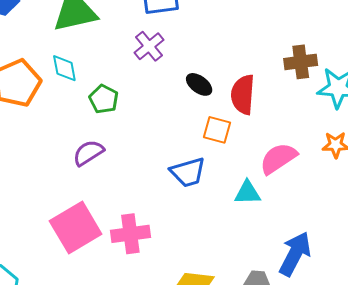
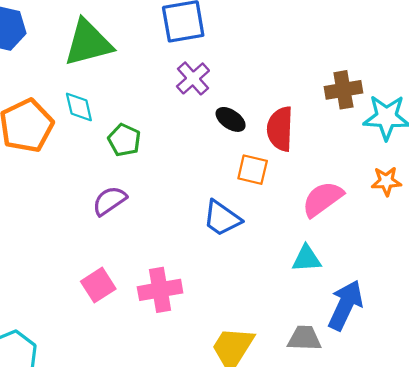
purple cross: (149, 46) -> (193, 78), moved
blue trapezoid: (188, 172) -> (222, 218), turned 54
cyan triangle: (247, 193) -> (307, 259), moved
pink square: (76, 227) -> (98, 285), size x0.6

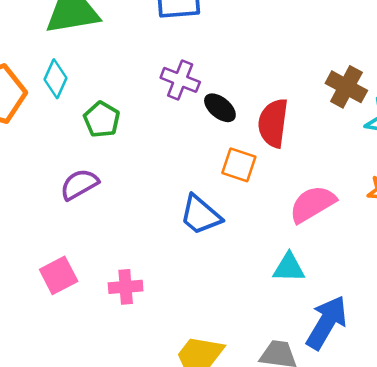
purple cross: (193, 78) -> (180, 80), moved, turned -32
brown cross: (343, 90) -> (346, 87), turned 33
cyan diamond: (79, 107) -> (55, 79), turned 32
pink cross: (160, 290) -> (126, 287), size x0.7

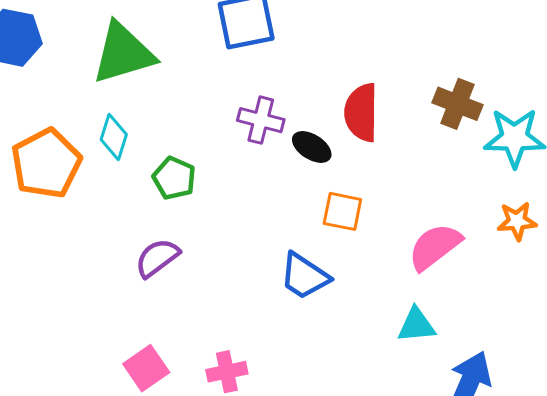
red semicircle: (273, 123) -> (361, 113), moved

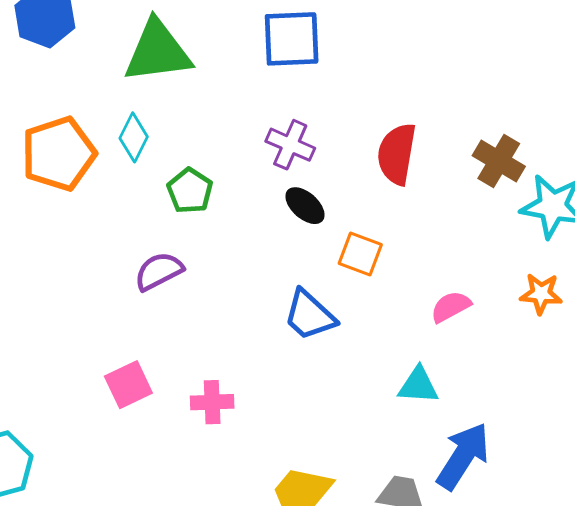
black ellipse: (312, 147) -> (305, 206), moved
pink semicircle: (435, 247) -> (451, 307), size x0.7

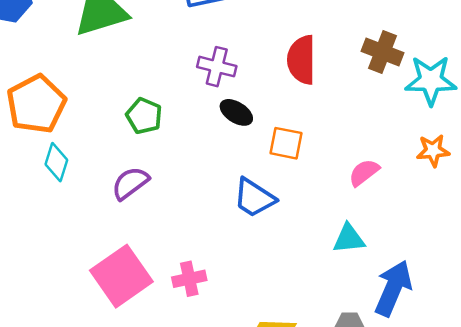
cyan diamond: (134, 137) -> (56, 162), moved
pink square: (128, 385) -> (121, 276), size x1.6

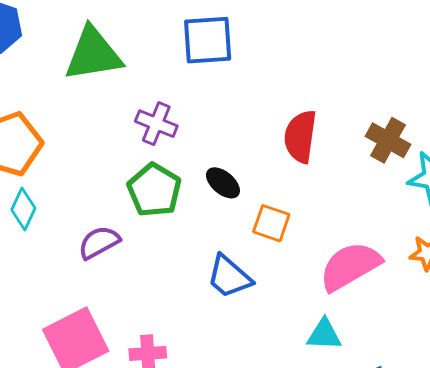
purple cross: (217, 67) -> (156, 124), moved
green pentagon: (144, 116) -> (154, 190), moved, size x1.4
pink semicircle: (364, 173) -> (350, 266), size x1.8

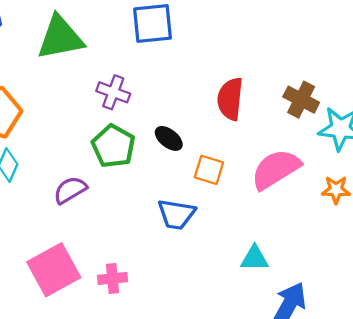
pink semicircle: (350, 266) -> (276, 169), moved
blue trapezoid: (229, 277) -> (176, 214), turned -30

